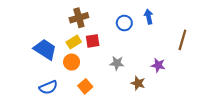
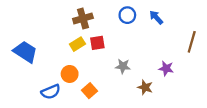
blue arrow: (149, 17) -> (156, 17), turned -32
blue circle: (124, 23) -> (127, 15), moved
blue trapezoid: (45, 49) -> (25, 52), moved
orange circle: (72, 62) -> (70, 74), moved

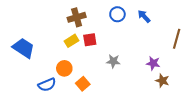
brown star: (145, 87) -> (162, 81), moved

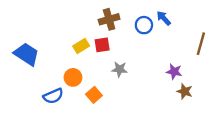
blue circle: (117, 14) -> (144, 25), moved
brown cross: (77, 17) -> (109, 19), moved
gray star: (113, 61) -> (120, 69), moved

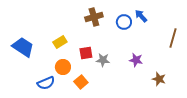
red square: (102, 45) -> (86, 53), moved
yellow rectangle: (81, 46) -> (60, 42), moved
purple star: (174, 72) -> (136, 60), moved

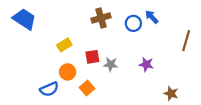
blue trapezoid: (23, 47) -> (24, 19), moved
brown star: (159, 79) -> (171, 93), moved

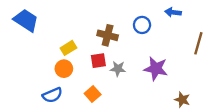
blue arrow: (152, 17) -> (173, 12), moved, turned -40
brown cross: (101, 18) -> (108, 35), moved, turned 30
purple star: (146, 64) -> (156, 69), size x1.5
orange circle: (68, 72) -> (64, 69), moved

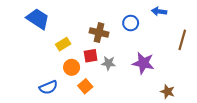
blue trapezoid: (26, 20) -> (38, 19), moved
orange circle: (64, 69) -> (72, 67), moved

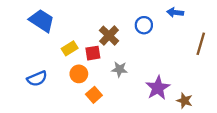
brown cross: (99, 33) -> (109, 36), turned 30
red square: (91, 56) -> (93, 53), moved
purple star: (143, 63) -> (158, 88), moved, turned 30
blue semicircle: (48, 87) -> (37, 79), moved

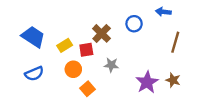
blue trapezoid: (42, 21) -> (33, 37), moved
brown line: (201, 44) -> (175, 42), moved
brown star: (185, 101) -> (173, 80), moved

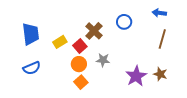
blue arrow: (163, 12) -> (159, 13), moved
blue trapezoid: (33, 37) -> (31, 34), turned 50
red square: (86, 50) -> (80, 46), turned -32
orange circle: (73, 69) -> (79, 64), moved

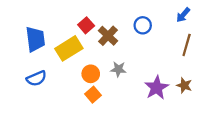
blue arrow: (159, 13) -> (183, 15), turned -56
yellow rectangle: (60, 42) -> (69, 48), size x1.6
red square: (80, 46) -> (86, 25), moved

